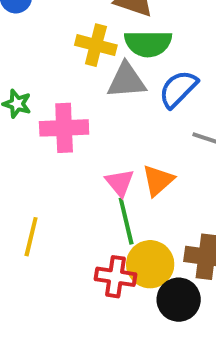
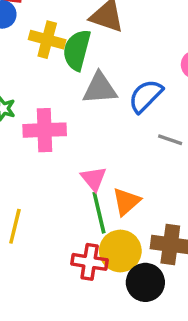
green semicircle: (148, 43) -> (77, 50), moved, turned 105
yellow cross: (96, 45) -> (47, 40), moved
orange triangle: (158, 180) -> (126, 202), moved

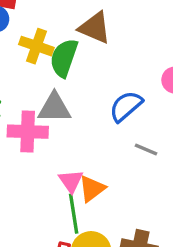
gray triangle: (100, 88) -> (54, 108), moved
orange triangle: (126, 202) -> (92, 189), moved

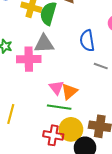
blue semicircle: (126, 106) -> (87, 41), turned -55
green line: (74, 214) -> (59, 107), turned -70

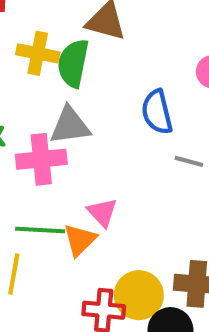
orange triangle: (69, 92) -> (80, 240), moved
green line: (59, 107) -> (40, 230), moved

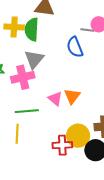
gray triangle: (70, 126) -> (34, 59), turned -35
gray line: (189, 161) -> (87, 30), moved
orange triangle: (80, 240) -> (72, 96), moved

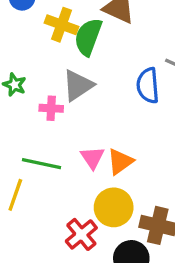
pink cross: (23, 77) -> (51, 108), size x0.6
yellow circle: (78, 136) -> (114, 207), moved
red cross: (62, 145) -> (81, 234), turned 36

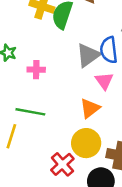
gray triangle: (78, 85) -> (88, 55), moved
pink triangle: (92, 158) -> (104, 81), moved

